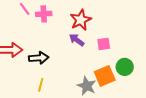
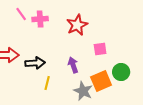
purple arrow: (77, 40) -> (73, 65), moved, turned 35
yellow line: (41, 85) -> (47, 83), moved

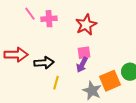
pink square: (100, 49) -> (84, 53), moved
purple arrow: (73, 65) -> (82, 65), turned -133

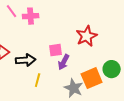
red star: (86, 25) -> (87, 36), moved
pink square: (84, 53) -> (56, 50), moved

